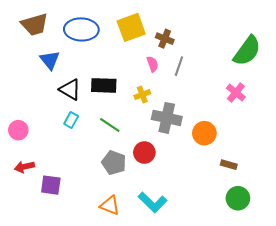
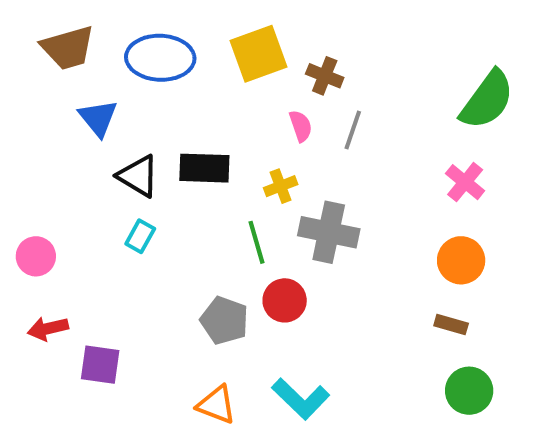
green line: (110, 125) -> (256, 242), moved, turned 40
orange circle: (204, 133) -> (461, 260), moved

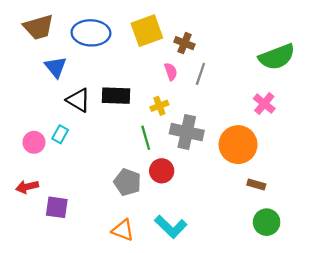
green semicircle: (487, 100) -> (277, 57), turned 33
cyan rectangle: (140, 236) -> (60, 134), moved
pink circle: (36, 256) -> (34, 142), moved
orange circle: (461, 260) -> (238, 145), moved, size x1.4

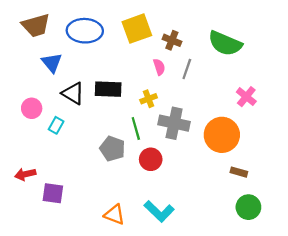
green semicircle: (277, 57) -> (225, 43), moved, turned 44
pink circle: (34, 142) -> (32, 108), moved
gray pentagon: (127, 182) -> (112, 149), moved

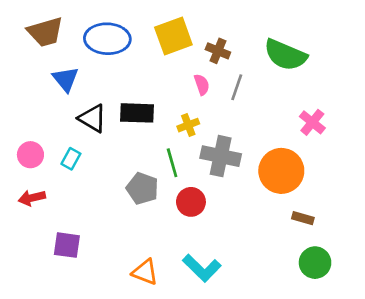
pink circle: (32, 108) -> (30, 155), moved
red arrow: (25, 174) -> (32, 198), moved

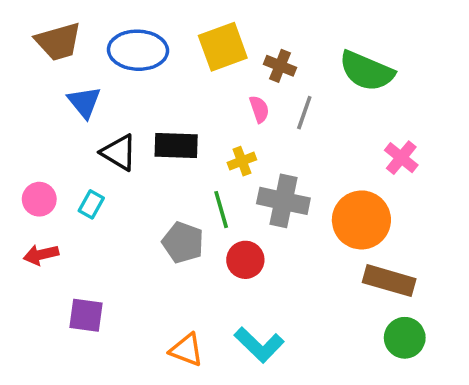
brown rectangle: (303, 218) -> (389, 281), size x1.8

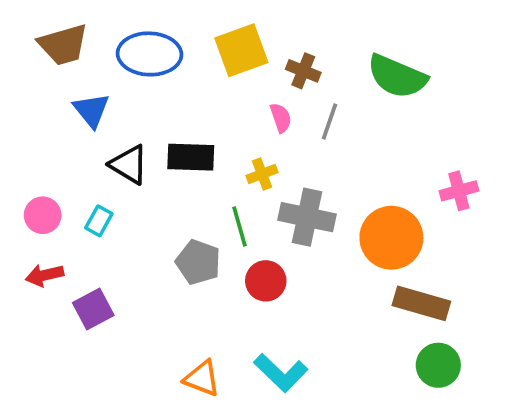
pink cross: (401, 158) -> (459, 191), moved, turned 36
purple square: (86, 315) -> (93, 309), moved, turned -36

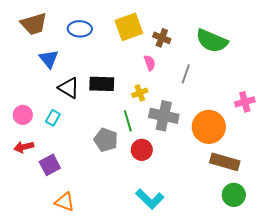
blue ellipse: (150, 54) -> (80, 29), size x0.7
gray line: (330, 121) -> (186, 74), moved
orange triangle: (202, 378) -> (65, 202), moved

